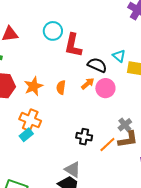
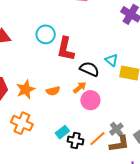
orange semicircle: (61, 87) -> (53, 91), turned -112
pink circle: (105, 88) -> (90, 100), moved
cyan rectangle: (26, 135) -> (62, 132), moved
orange line: (107, 144) -> (97, 139), moved

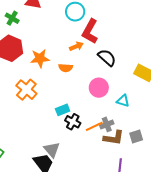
cyan triangle: (111, 60) -> (123, 101), moved, turned -40
orange arrow: (80, 87) -> (76, 46), moved
gray cross: (116, 129) -> (107, 124), moved

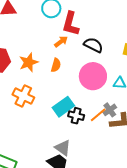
orange semicircle: (66, 68) -> (56, 65), turned -64
pink circle: (99, 88) -> (93, 76), size x1.4
cyan rectangle: (63, 110) -> (63, 107), size x1.5

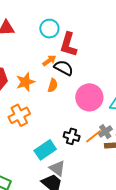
orange arrow: (61, 42) -> (49, 61), moved
black semicircle: (93, 45) -> (64, 68), moved
orange cross: (23, 96) -> (19, 115), turned 35
cyan rectangle: (63, 107) -> (45, 150), moved

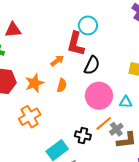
cyan circle: (49, 29) -> (88, 25), moved
black semicircle: (64, 68) -> (92, 65), moved, turned 90
orange line: (94, 136) -> (104, 123), moved

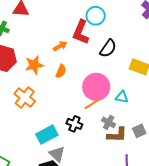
black semicircle: (92, 65) -> (108, 48), moved
orange cross: (30, 117) -> (25, 97), turned -30
orange line: (104, 123) -> (92, 104), moved
gray cross: (116, 129) -> (109, 122), turned -32

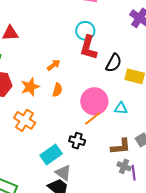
red L-shape: (81, 32) -> (88, 48), moved
black semicircle: (108, 48) -> (114, 63), moved
gray cross: (109, 122) -> (124, 166), moved

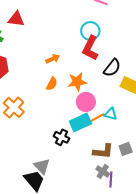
orange star: (30, 87) -> (77, 82), moved
pink circle: (94, 101) -> (86, 102), size x0.7
orange line: (93, 118) -> (96, 118), moved
cyan rectangle: (51, 155) -> (80, 122), moved

